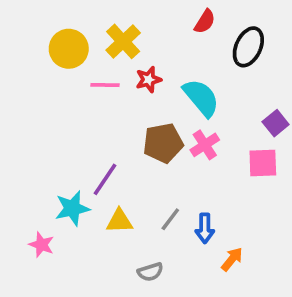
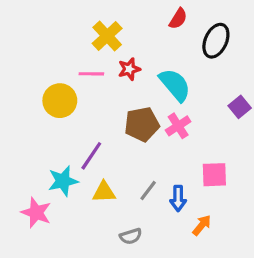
yellow circle: (69, 49) -> (60, 101), moved
pink square: (263, 163) -> (214, 175), moved
pink star: (41, 245) -> (36, 213), size x1.4

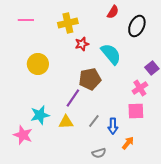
yellow cross: (107, 36) -> (68, 23), turned 30
pink line: (91, 74) -> (26, 20), moved
pink cross: (178, 126) -> (140, 88), moved
purple line: (91, 156) -> (73, 98), moved
gray semicircle: (131, 236) -> (99, 153), moved

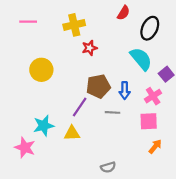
cyan semicircle: (111, 54) -> (141, 59), moved
gray line: (94, 121) -> (113, 112), moved, turned 56
blue arrow: (113, 126) -> (125, 91), moved
orange arrow: (128, 143) -> (155, 146), moved

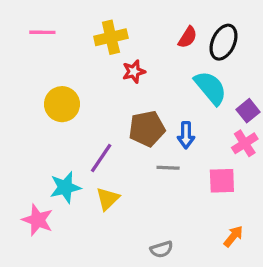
red semicircle: (123, 13) -> (188, 37), moved
pink cross: (153, 96) -> (245, 143), moved
purple line: (80, 107) -> (101, 158), moved
yellow triangle: (72, 133) -> (108, 199), turned -42
orange arrow: (155, 146) -> (233, 236), moved

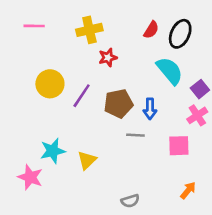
purple line: (101, 158) -> (82, 96), moved

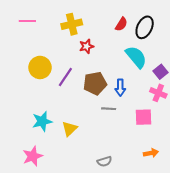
pink cross: (197, 115) -> (158, 93), turned -35
pink star: (30, 177) -> (33, 156), moved, turned 30
orange arrow: (188, 190) -> (151, 153), turned 40

